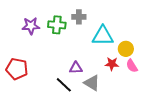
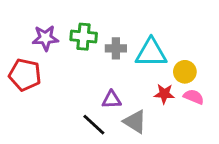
gray cross: (79, 17) -> (116, 48), moved
pink semicircle: (132, 66) -> (194, 97), turned 144
red pentagon: (17, 69) -> (25, 75), moved

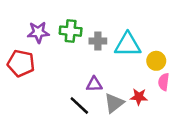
red star: (164, 94) -> (139, 97), moved
pink semicircle: (194, 97) -> (164, 82), turned -105
gray triangle: (135, 122) -> (114, 103), turned 50

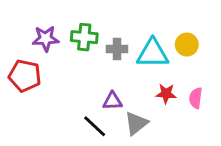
yellow circle: (156, 61) -> (187, 45), moved
red star: (139, 97) -> (166, 94), moved

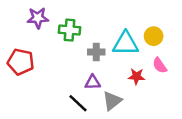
purple star: (46, 39) -> (38, 18), moved
gray cross: (117, 49) -> (96, 52), moved
pink semicircle: (196, 98) -> (160, 65), moved, turned -42

